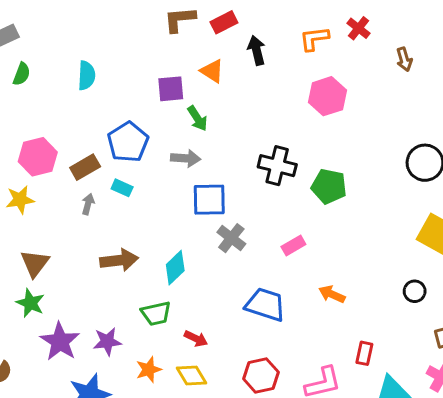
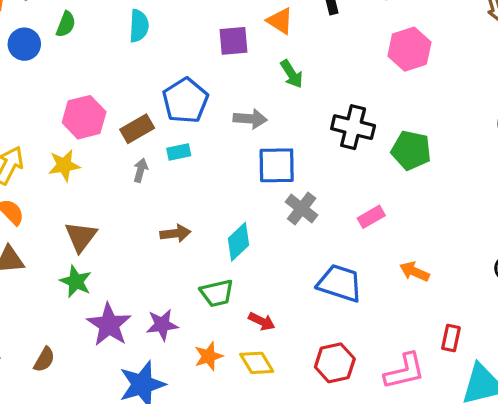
green arrow: (197, 118) -> (292, 74), moved
cyan rectangle: (122, 188) -> (179, 152), turned -36
brown arrow: (119, 260) -> (175, 233), size x0.7

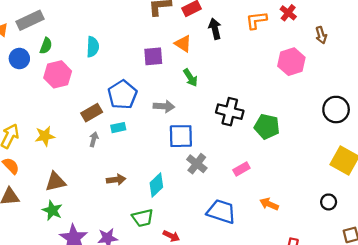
pink hexagon: (409, 49) -> (291, 62), moved
pink hexagon: (84, 117) -> (58, 74), moved
brown triangle: (81, 237) -> (55, 182), turned 40

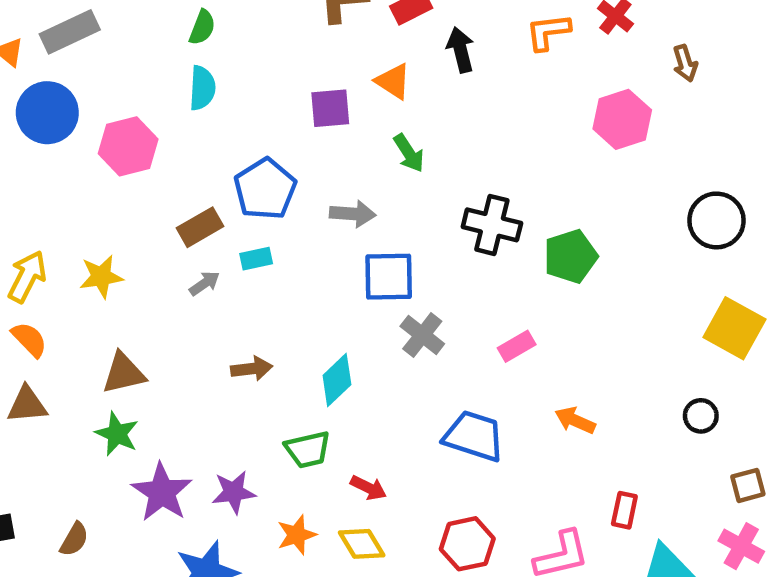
green semicircle: (46, 46) -> (202, 27), moved
blue circle: (19, 58) -> (47, 113), size x1.4
green pentagon: (267, 127) -> (571, 256), turned -30
gray arrow: (94, 139) -> (204, 283), turned 40

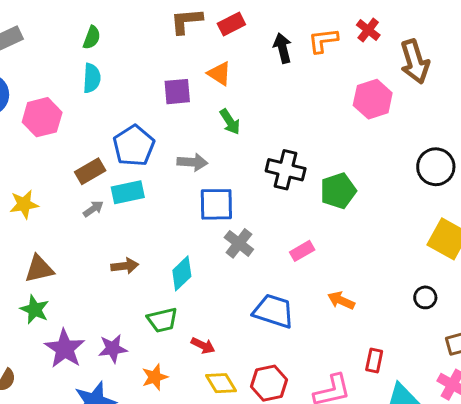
black arrow: (460, 50) -> (283, 48), moved
brown arrow: (685, 63) -> (415, 62), size x1.8
cyan rectangle: (256, 259) -> (128, 192), size x1.5
yellow diamond: (362, 544) -> (221, 383), moved

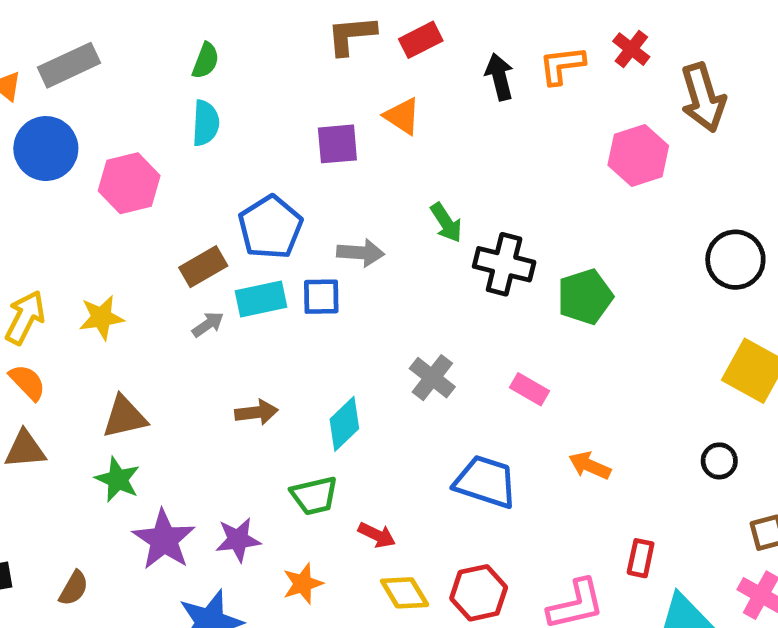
green arrow: (230, 122) -> (446, 223), moved
blue square: (216, 204) -> (321, 297), moved, size x0.7
pink rectangle: (302, 251) -> (530, 389), turned 60

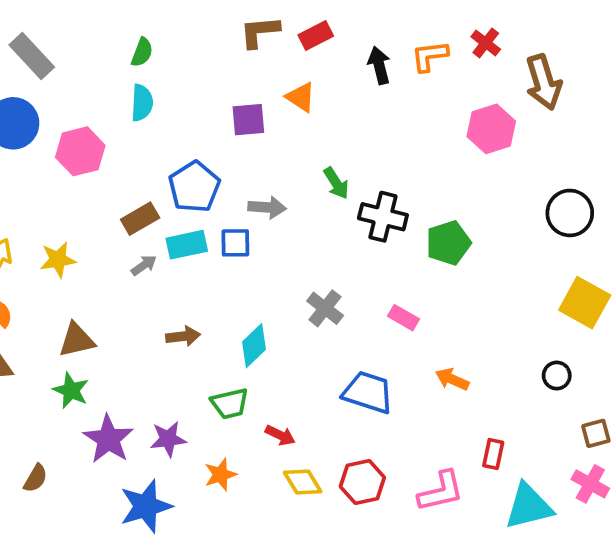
gray rectangle: (69, 65) -> (32, 56), turned 72

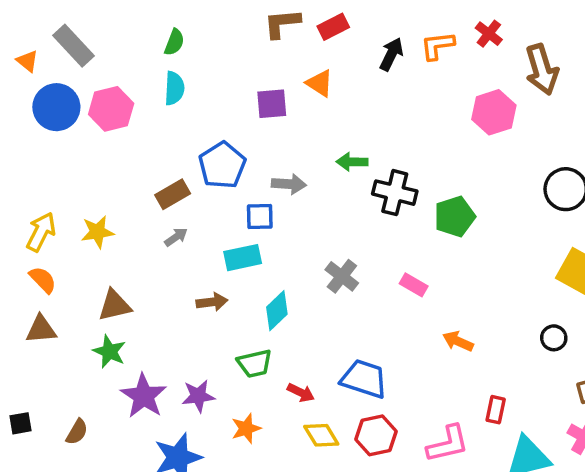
black arrow: (379, 65) -> (391, 54), turned 40
pink hexagon: (80, 151) -> (111, 109), moved
green arrow: (336, 183) -> (352, 162), turned 124
cyan rectangle: (187, 245) -> (243, 258), moved
blue trapezoid: (368, 392) -> (364, 379), moved

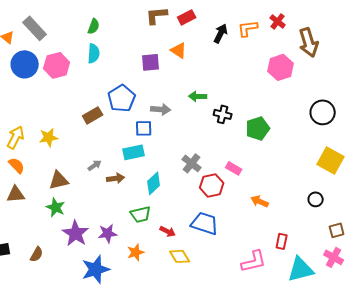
black cross: (395, 193) -> (223, 114), size x0.7
gray arrow: (176, 237) -> (95, 165), moved
red hexagon: (376, 435) -> (212, 185), moved

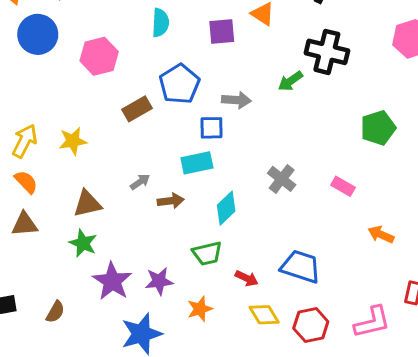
cyan semicircle: (94, 53) -> (160, 23), moved
pink hexagon: (57, 65) -> (99, 56), moved
green arrow: (198, 96) -> (290, 81), turned -36
black cross: (223, 114) -> (327, 52), moved, size x1.6
red hexagon: (212, 185) -> (311, 325), moved

